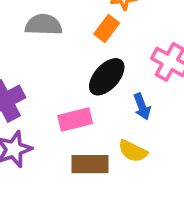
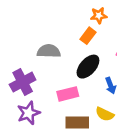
gray semicircle: (44, 25) -> (49, 51), moved

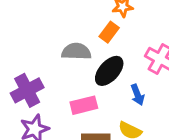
gray semicircle: (49, 51) -> (76, 52), moved

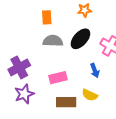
orange rectangle: (109, 32) -> (47, 17), moved, turned -40
black ellipse: (109, 71) -> (80, 39), moved

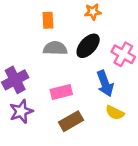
blue arrow: (95, 70) -> (105, 83), size x1.5
yellow semicircle: (90, 95) -> (115, 113), moved
brown rectangle: (66, 102) -> (71, 121), turned -30

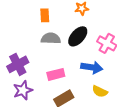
blue arrow: (105, 83) -> (92, 67), turned -60

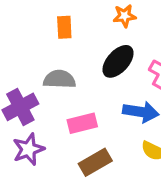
gray semicircle: (51, 38) -> (59, 79), moved

